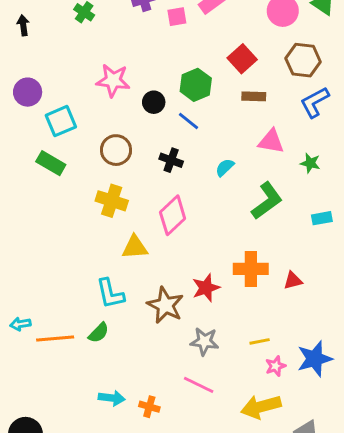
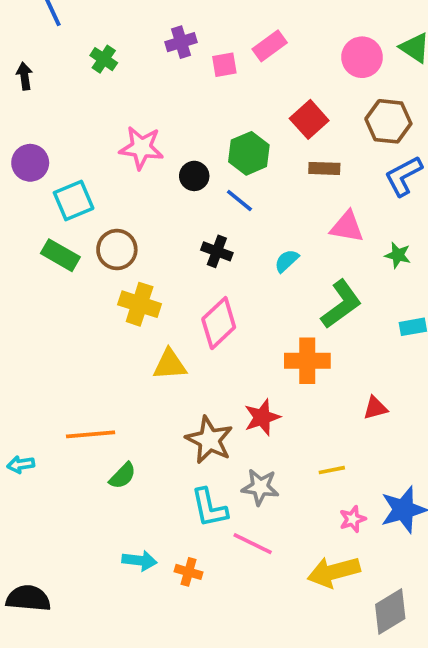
brown circle: (116, 150) -> (117, 250), moved
orange cross: (251, 269) -> (307, 361), moved
cyan L-shape: (110, 294) -> (209, 508), moved
orange line: (55, 339) -> (91, 434), moved
yellow line: (260, 341) -> (332, 470), moved

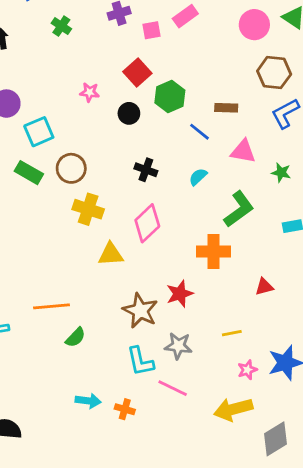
red square: (309, 119) -> (137, 73), moved
pink star: (141, 148) -> (90, 92), size x0.6
blue line: (239, 200) -> (199, 132), moved

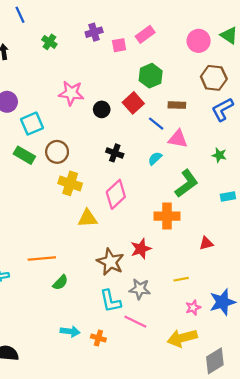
red square: (137, 73) -> (133, 103), moved
pink star: (90, 92) -> (71, 93), size x1.6
green hexagon: (170, 96) -> (151, 76), moved
pink triangle: (243, 151) -> (178, 139), moved

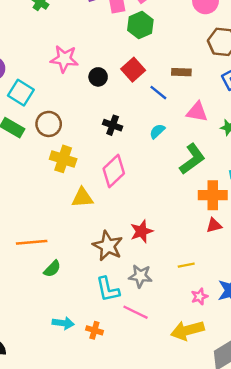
green hexagon: (151, 76) -> (140, 25), moved
cyan square: (32, 124) -> (21, 93), turned -35
pink triangle: (178, 139) -> (197, 112), moved
orange cross: (167, 216) -> (213, 195), moved

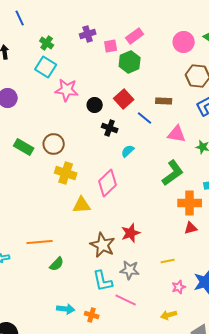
cyan square: (21, 93) -> (46, 67), moved
black cross: (113, 125) -> (110, 128), moved
cyan semicircle: (157, 131) -> (128, 151), moved
yellow arrow: (187, 330) -> (169, 315), size x0.6

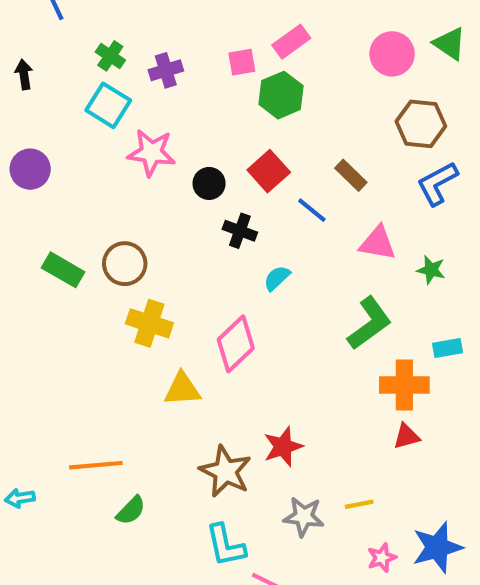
purple cross: (88, 34) -> (166, 70), moved
brown rectangle: (164, 101) -> (351, 175), turned 42
gray star: (130, 270) -> (304, 517), moved

